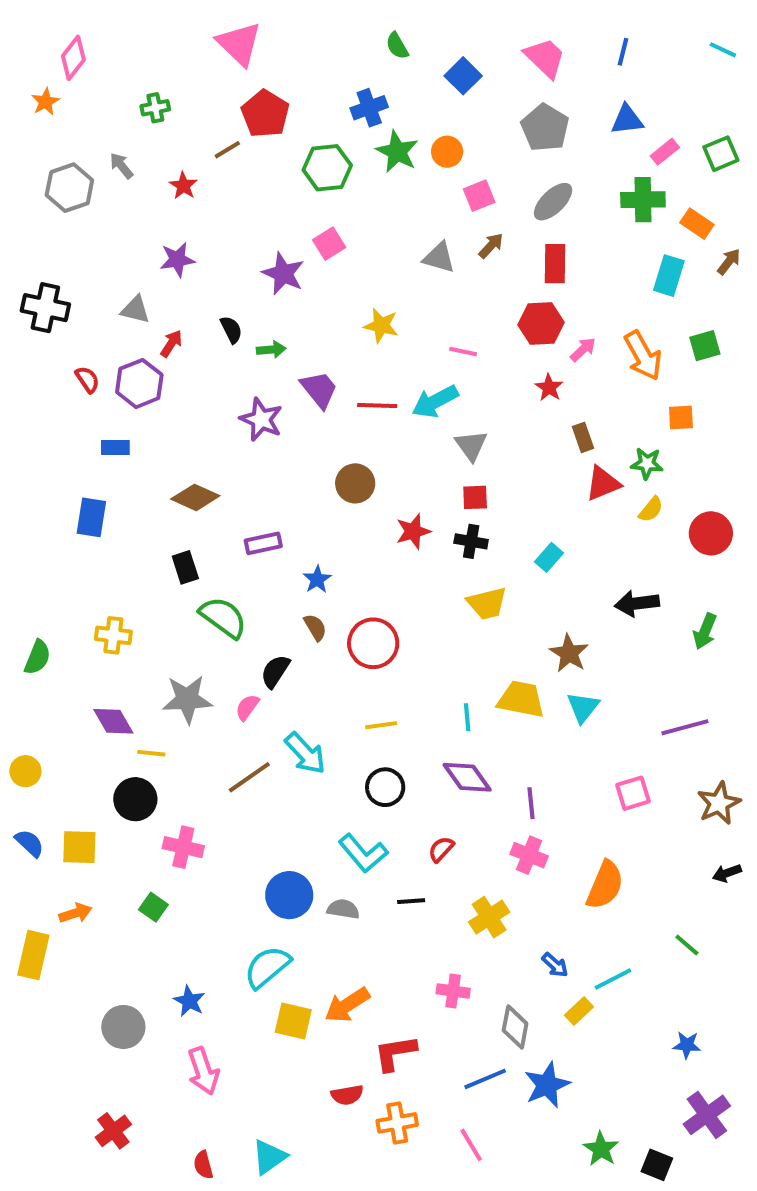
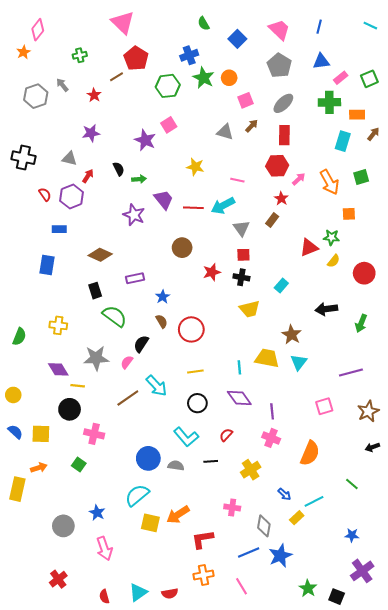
orange rectangle: (697, 224) -> (357, 115), turned -35
brown rectangle: (583, 437) -> (272, 220), moved, turned 56
red semicircle: (347, 1095) -> (170, 593), moved

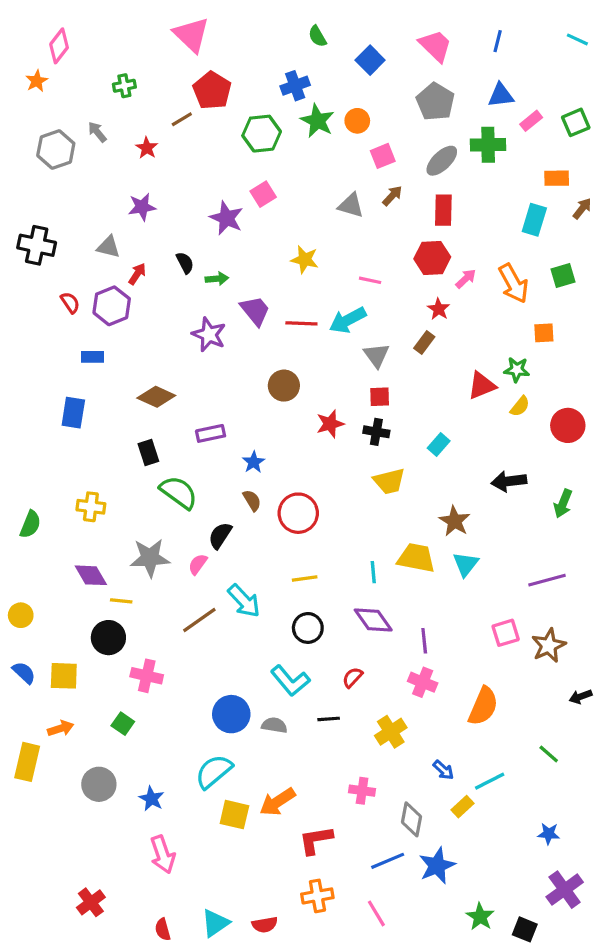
green cross: (329, 102) -> (488, 145), moved
brown star: (368, 411) -> (549, 646), moved
gray circle: (63, 526) -> (99, 784), moved

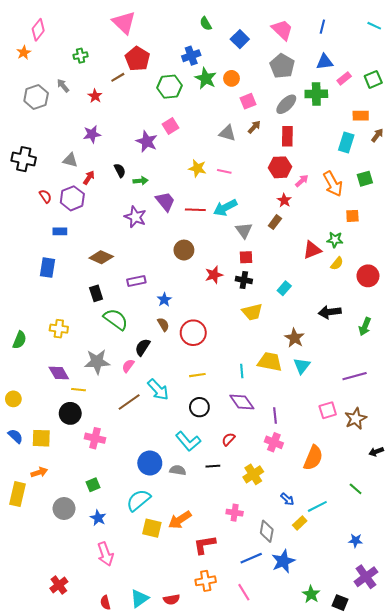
pink line: (370, 280) -> (224, 171), moved
green square: (123, 724) -> (93, 485), moved, turned 32

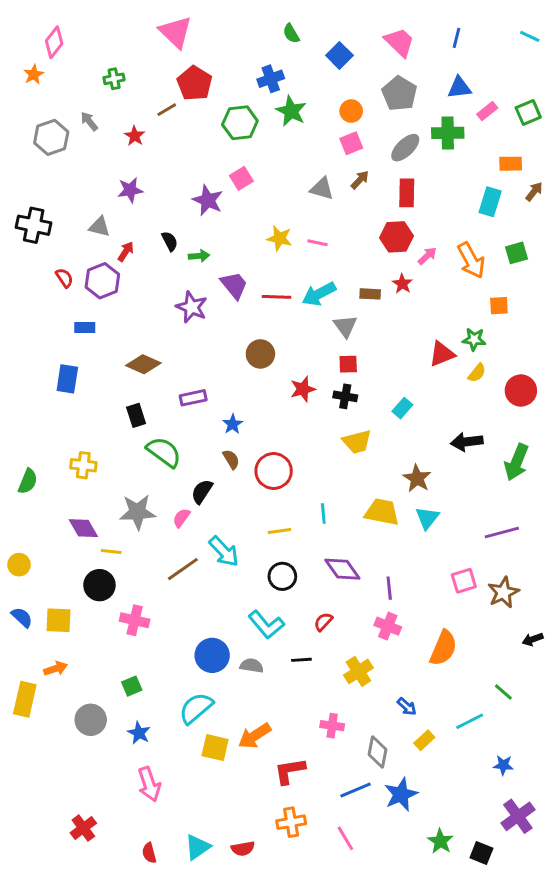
orange circle: (231, 78) -> (351, 111), moved
brown rectangle: (275, 222) -> (370, 294), moved, turned 56
green arrow: (365, 327) -> (517, 462), size x1.4
cyan line: (242, 371) -> (323, 513), moved
cyan line: (317, 506) -> (470, 721), moved

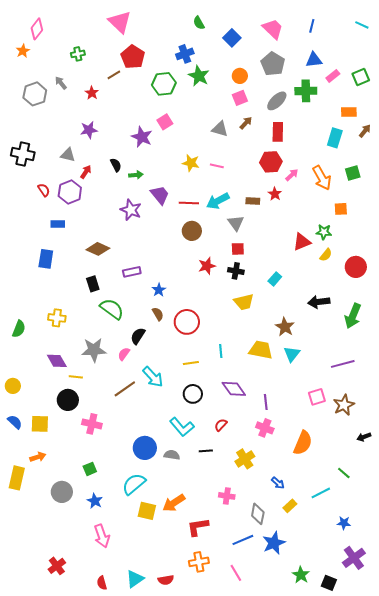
brown circle: (260, 354) -> (192, 231), moved

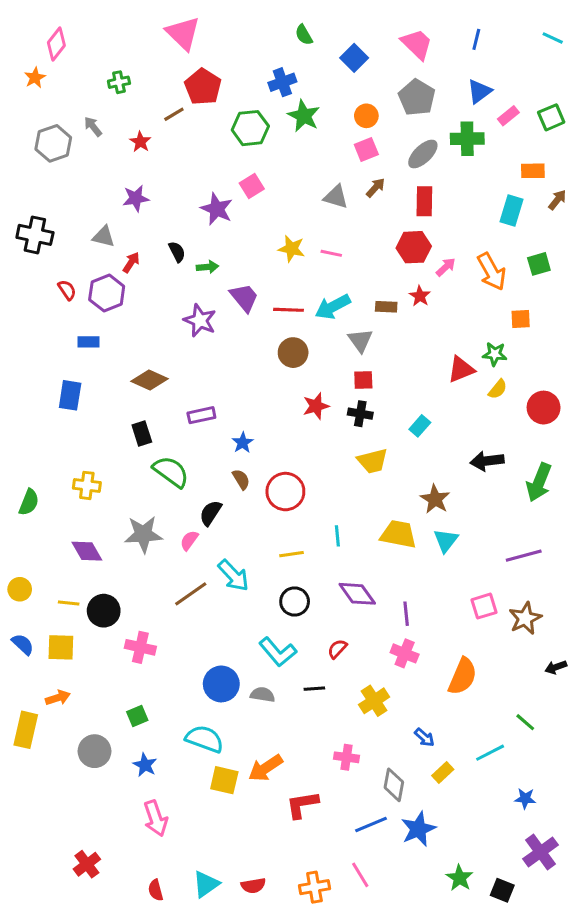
blue triangle: (314, 60) -> (479, 91), turned -30
yellow line: (76, 377) -> (69, 603), moved
cyan semicircle: (134, 484) -> (204, 739), turned 60
orange cross: (199, 562) -> (314, 887), moved

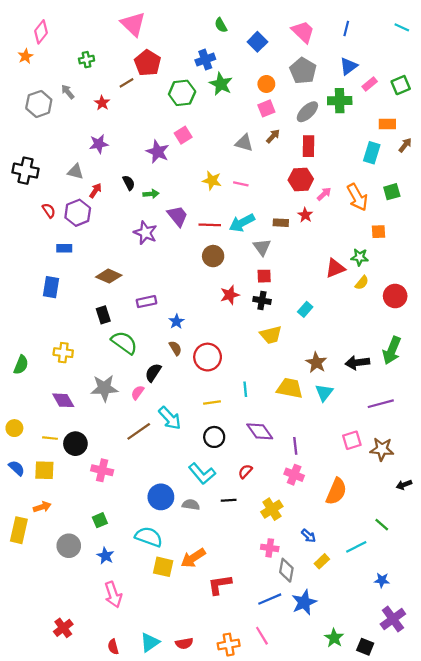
black arrow: (487, 461) -> (357, 363), moved
brown star: (525, 618) -> (382, 449), turned 30
pink cross: (347, 757) -> (270, 548), moved

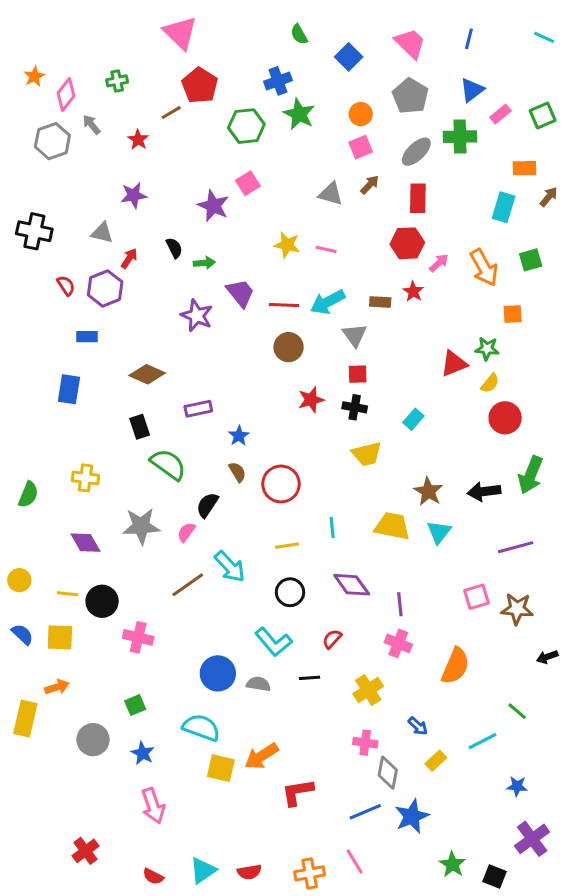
pink diamond: (41, 32) -> (66, 94), moved
red circle: (395, 296) -> (505, 418), moved
red semicircle: (113, 647) -> (153, 876), turned -48

